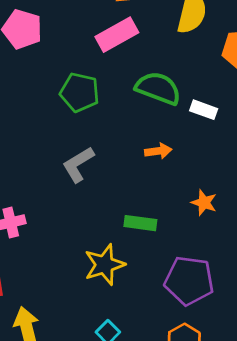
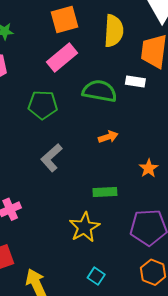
white rectangle: (204, 110) -> (135, 82), moved
orange star: (204, 203) -> (149, 168), turned 30

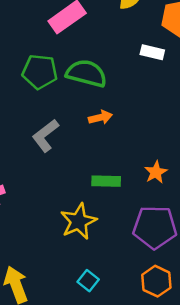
green semicircle: (100, 91) -> (86, 73), moved
orange arrow: (108, 137) -> (100, 117), moved
orange star: (149, 168) -> (156, 172), moved

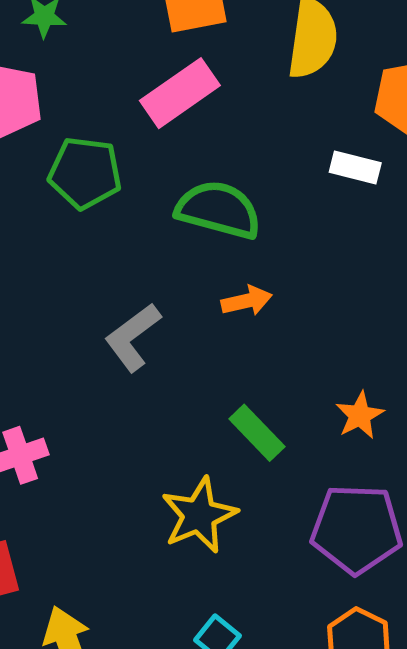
green pentagon: (40, 72) -> (85, 173), moved
green rectangle: (106, 181) -> (257, 433), turned 44

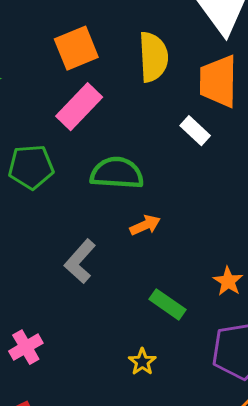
white rectangle: (355, 168) -> (195, 131), turned 40
yellow star: (199, 515) -> (142, 362), size x0.6

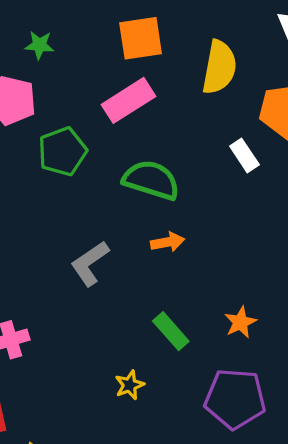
green pentagon: (31, 167) -> (62, 151), turned -30

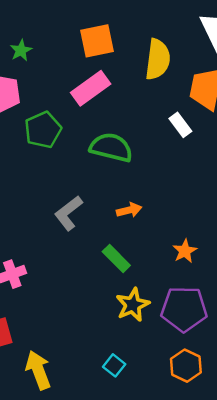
green star: (39, 45) -> (21, 50), turned -30
orange arrow: (168, 242) -> (129, 210), moved
green rectangle: (171, 331) -> (116, 259), moved
yellow star: (130, 385) -> (133, 305), moved, size x1.5

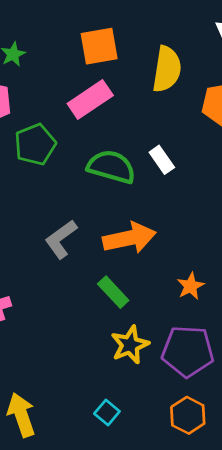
white rectangle: (180, 125) -> (162, 160), moved
orange arrow: (129, 210) -> (129, 238), size x1.8

